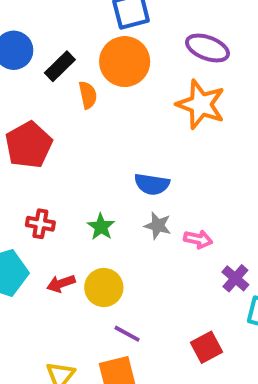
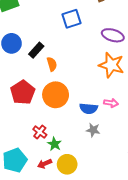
orange circle: (125, 62) -> (56, 95), moved
red cross: (40, 224) -> (40, 132), moved, turned 32
green star: (101, 227) -> (54, 144), moved
pink arrow: (198, 239) -> (111, 103), moved

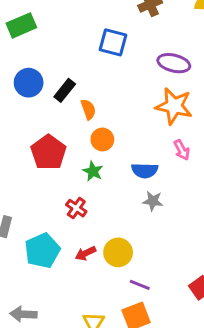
blue square: (71, 19) -> (113, 42), turned 36
orange circle: (56, 95) -> (102, 139), moved, size x0.6
pink arrow: (111, 103) -> (182, 150), moved, turned 56
green star: (54, 144) -> (93, 171), moved

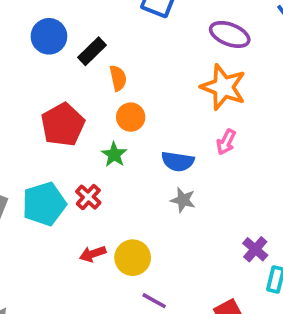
pink arrow: (182, 150) -> (226, 142), turned 48
cyan pentagon: (42, 251) -> (44, 204), moved

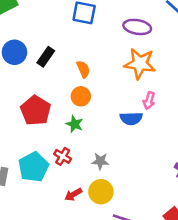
orange semicircle: (118, 78) -> (83, 69), moved
blue semicircle: (178, 161) -> (131, 118), moved
gray star: (183, 200) -> (100, 161), moved

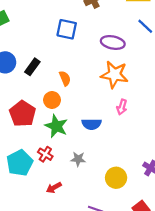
orange circle: (81, 96) -> (52, 100), moved
blue semicircle: (131, 118) -> (92, 124), moved
green star: (75, 124) -> (56, 126), size x1.5
yellow circle: (101, 192) -> (116, 178), moved

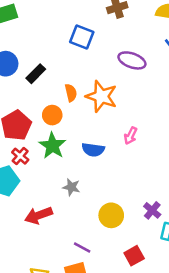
orange star: (114, 75) -> (101, 96), moved
red cross: (45, 154) -> (20, 156), moved
red arrow: (54, 188) -> (39, 215), size x1.5

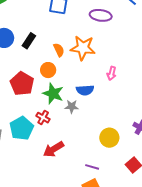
red cross: (20, 156) -> (43, 118), moved
gray star: (71, 187) -> (72, 107), moved

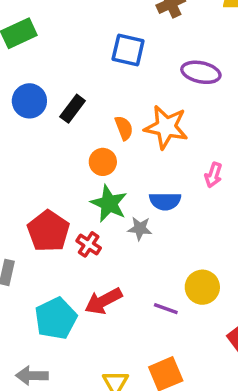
red pentagon: (22, 84) -> (48, 231), moved
cyan pentagon: (22, 128) -> (56, 318), moved
purple line: (92, 167) -> (166, 309), moved

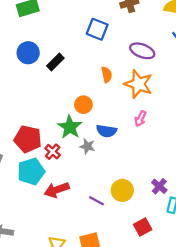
orange star: (166, 127) -> (138, 84), moved
orange semicircle: (124, 128) -> (107, 75), moved
orange circle: (103, 162) -> (83, 105), moved
red pentagon: (48, 231) -> (28, 139), turned -30
cyan pentagon: (56, 318) -> (31, 171), moved

